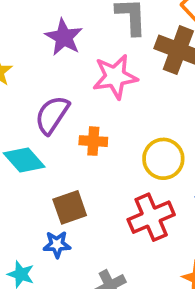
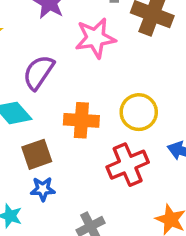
orange cross: (93, 141) -> (81, 120), moved, size x1.4
brown square: (70, 207) -> (37, 154), moved

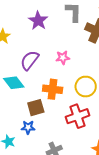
pink star: (95, 38) -> (63, 58), moved, size x0.6
brown square: (37, 154) -> (36, 108), moved

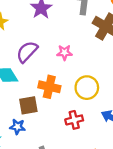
red cross: (78, 116) -> (74, 120), size x0.7

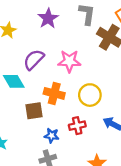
pink star: (64, 53) -> (69, 61), size x1.5
blue star: (17, 127) -> (52, 136), moved

